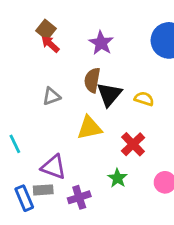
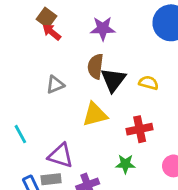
purple star: (101, 43) -> (103, 28), turned -30
red cross: (133, 144) -> (140, 129), turned 35
green star: (117, 178) -> (125, 164), turned -30

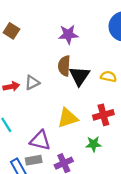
brown square: (47, 18) -> (11, 31), moved
red arrow: (52, 32) -> (11, 87), moved, turned 133
yellow triangle: (95, 115) -> (68, 118), moved

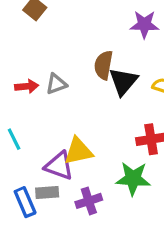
purple star: (68, 34) -> (144, 24), moved
yellow triangle: (68, 118) -> (78, 151), moved
green star: (94, 144) -> (133, 179), size x1.5

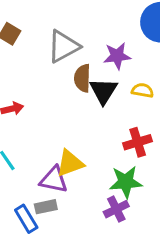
purple star: (144, 24) -> (117, 56), moved
gray triangle: (56, 84) -> (63, 46), moved, size x1.6
purple cross: (89, 201) -> (116, 209), moved

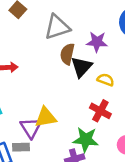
yellow semicircle: (142, 90) -> (106, 80), moved
red cross: (138, 142) -> (100, 111), turned 35
purple triangle: (54, 180) -> (31, 128), turned 35

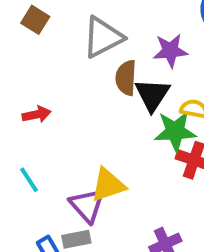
green star: (86, 140) -> (175, 131), moved

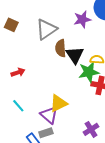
purple star: (170, 51) -> (82, 19), moved

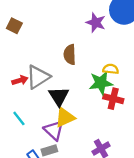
purple star: (82, 19) -> (96, 23), turned 30
gray triangle: (46, 29) -> (38, 77), moved
black triangle: (75, 55) -> (59, 96), moved

